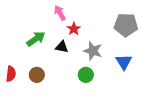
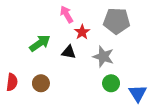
gray pentagon: (126, 25) -> (117, 21), moved
blue triangle: (124, 62) -> (138, 93), moved
green circle: (86, 75) -> (111, 83), moved

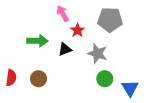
green arrow: (40, 43) -> (37, 41), turned 36
black triangle: (69, 52) -> (65, 49), turned -32

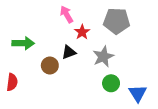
green arrow: (37, 41) -> (23, 43), moved
gray star: (97, 53) -> (103, 57), turned 30
brown circle: (38, 79) -> (50, 65), moved

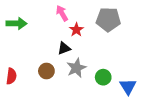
green arrow: (23, 43) -> (17, 24), moved
gray star: (103, 57) -> (76, 68), moved
brown circle: (50, 65) -> (46, 71), moved

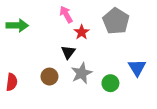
gray pentagon: (108, 19) -> (116, 21), turned 30
black triangle: (64, 48) -> (68, 52), turned -32
blue triangle: (128, 86) -> (137, 68), moved

